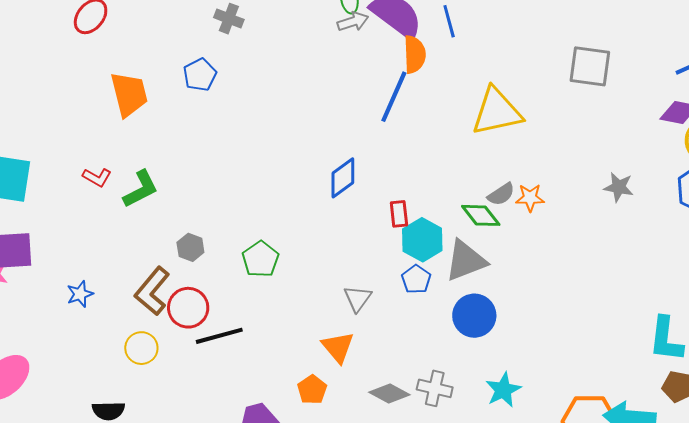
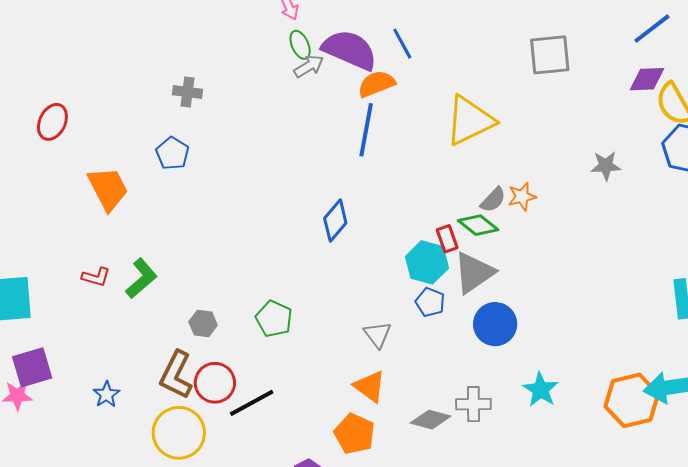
orange semicircle: (415, 54) -> (376, 84), turned -96
red rectangle: (399, 214) -> (447, 239), moved
yellow circle: (141, 348) -> (179, 433), size x1.6
orange pentagon: (312, 390) -> (354, 434), size x1.4

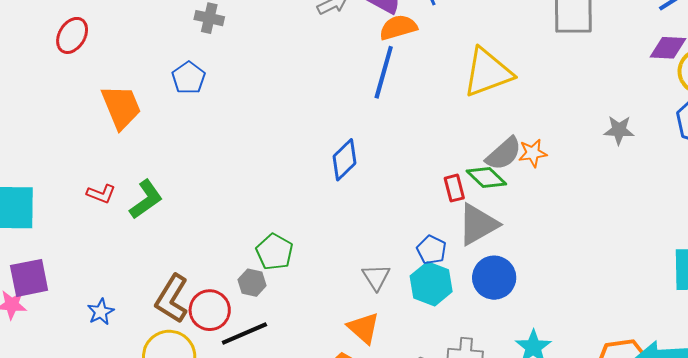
gray semicircle: (493, 200) -> (504, 154), size x1.4
cyan hexagon: (427, 262) -> (431, 284), moved
gray hexagon: (203, 324) -> (252, 283), moved

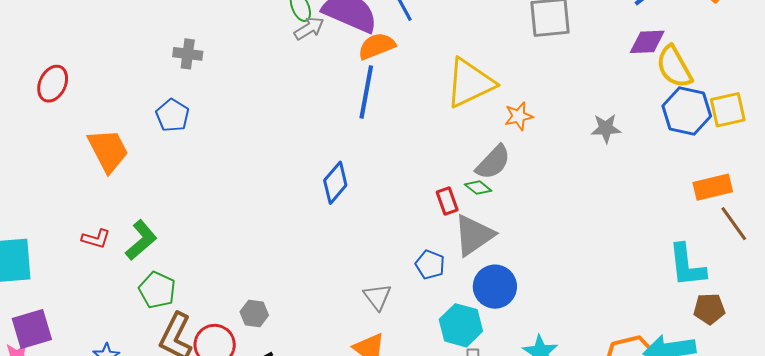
orange star: (533, 153) -> (519, 116), moved
green diamond: (486, 177) -> (478, 188), size x0.7
green pentagon: (274, 252) -> (157, 290), moved
cyan hexagon: (431, 284) -> (461, 325), moved

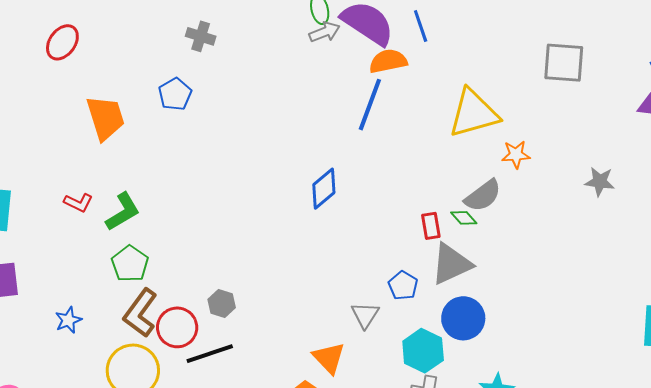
gray triangle: (377, 297) -> (365, 315), moved

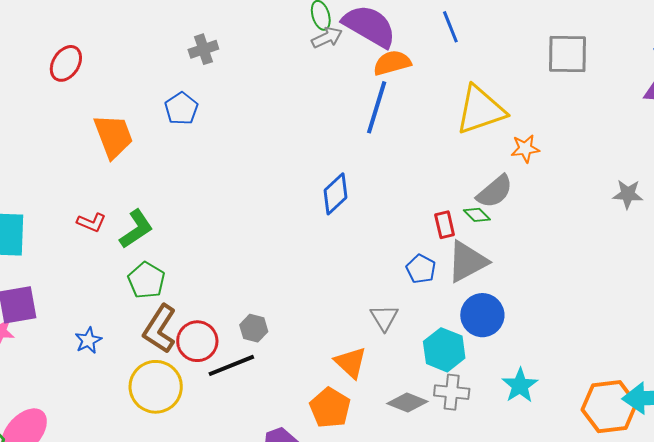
blue line: (421, 26) -> (450, 27), moved
gray cross: (201, 36) -> (203, 49), turned -32
gray star: (600, 182) -> (628, 194), moved
blue pentagon: (403, 286) -> (421, 269), moved
gray hexagon: (222, 304) -> (254, 328), moved

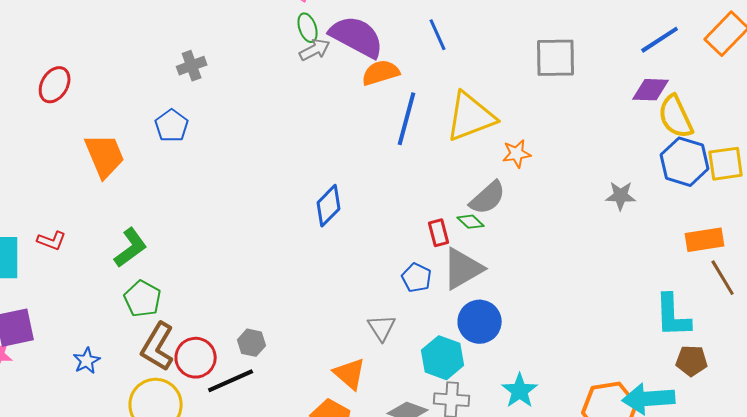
blue line: (377, 107) -> (407, 119), moved
red L-shape: (91, 222) -> (52, 241), moved

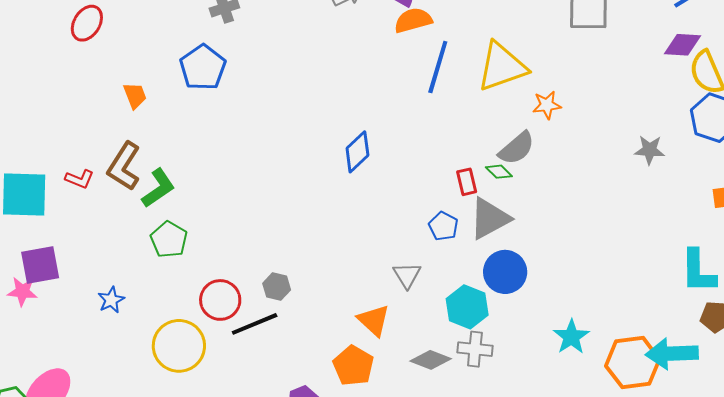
blue pentagon: (172, 126) -> (203, 67), size x1.4
orange trapezoid: (105, 156) -> (135, 96), size x0.6
brown L-shape: (158, 347) -> (124, 166), moved
cyan star: (520, 391) -> (571, 337), moved

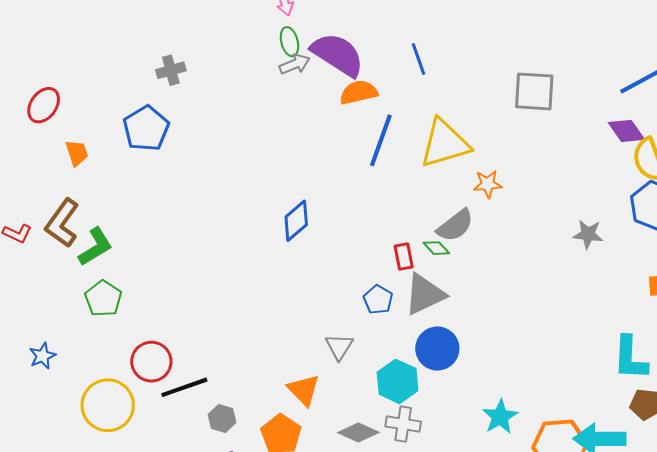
red ellipse: (87, 23) -> (44, 105), moved
purple diamond: (683, 45) -> (626, 131), turned 48
gray hexagon: (277, 287) -> (222, 418), moved

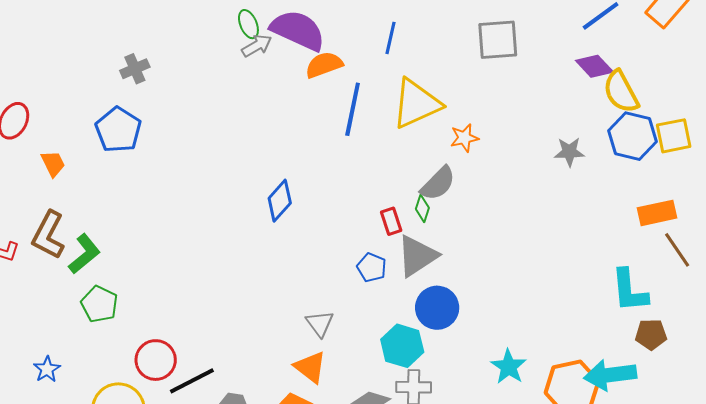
blue line: (418, 59) -> (390, 38), moved, turned 40
gray star: (588, 234) -> (569, 152), moved
green diamond: (436, 248) -> (422, 208), turned 68
gray triangle: (339, 347) -> (320, 323), moved

